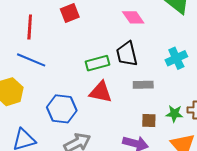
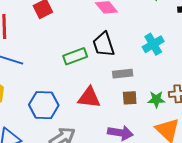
red triangle: (101, 92) -> (89, 97), moved
brown square: (149, 121) -> (130, 98), moved

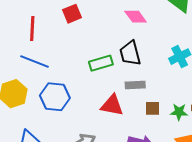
gray rectangle: (123, 74) -> (135, 85), moved
blue hexagon: (44, 105) -> (55, 97), moved

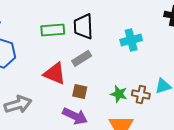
gray rectangle: (135, 85) -> (82, 58), turned -42
brown square: (152, 108) -> (80, 91), moved

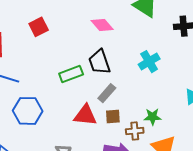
brown square: (80, 91) -> (113, 116), moved
brown cross: (141, 95) -> (135, 131), moved

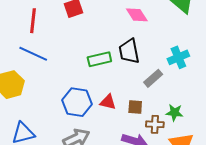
gray rectangle: (107, 93) -> (153, 78), moved
blue hexagon: (28, 111) -> (77, 102), moved
red triangle: (85, 115) -> (108, 102), size x0.7

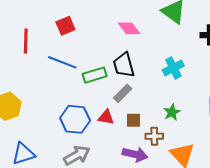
blue line: (33, 54) -> (62, 62), moved
gray rectangle: (153, 78) -> (123, 93), moved
green star: (174, 113) -> (172, 112), moved, turned -30

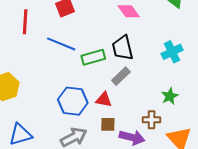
brown square: (134, 120) -> (108, 124), moved

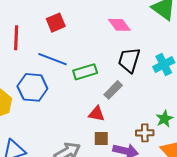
black trapezoid: (123, 48) -> (129, 60), moved, turned 32
green star: (170, 96) -> (164, 119), moved
blue hexagon: (73, 101) -> (32, 87), moved

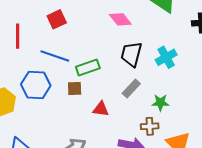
gray rectangle: (113, 90) -> (131, 89), moved
green star: (164, 119) -> (160, 103), moved, turned 30
brown square: (101, 138) -> (75, 89), moved

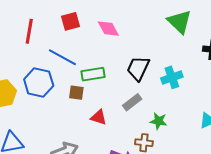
pink diamond: (120, 19) -> (108, 29), moved

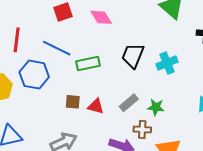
red line: (29, 31) -> (17, 40), moved
brown square: (76, 93) -> (73, 102), moved
gray rectangle: (132, 102) -> (129, 103), moved

